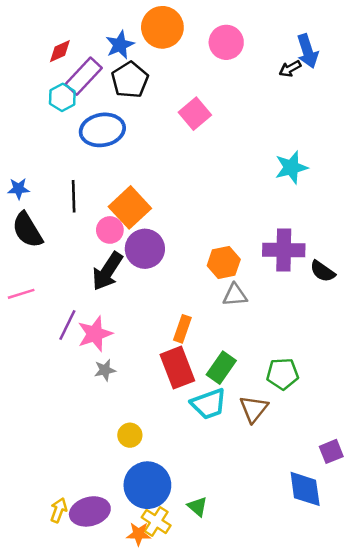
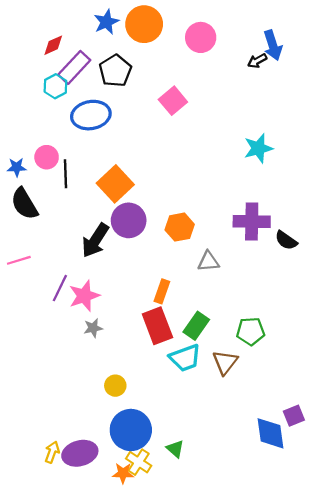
blue star: (120, 45) -> (106, 22), moved
pink circle: (110, 230) -> (47, 157), moved
orange hexagon: (224, 263) -> (180, 227), moved
purple square: (331, 451) -> (294, 416), moved

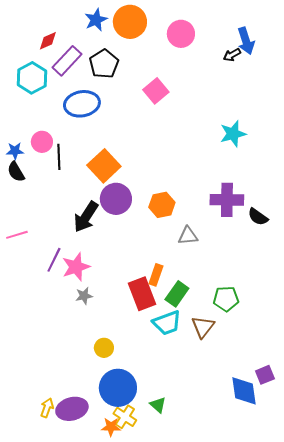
cyan hexagon: (55, 86) -> (32, 78), moved, size x1.4
black semicircle: (24, 204) -> (16, 172), moved, size x0.7
orange rectangle: (162, 291) -> (156, 275), moved

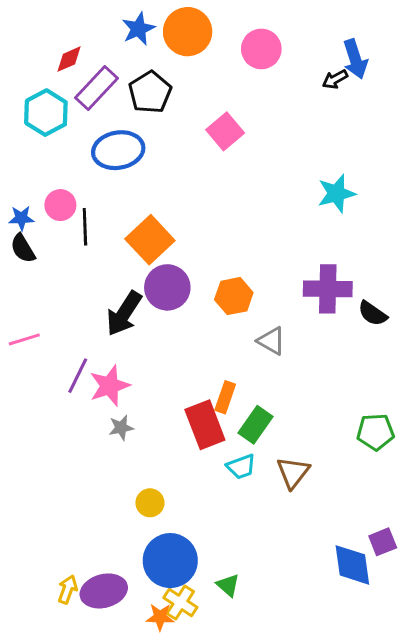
gray triangle: (188, 236) -> (271, 341), turned 35
green pentagon: (226, 299) -> (375, 432), moved
cyan trapezoid: (167, 323) -> (241, 467), size x0.7

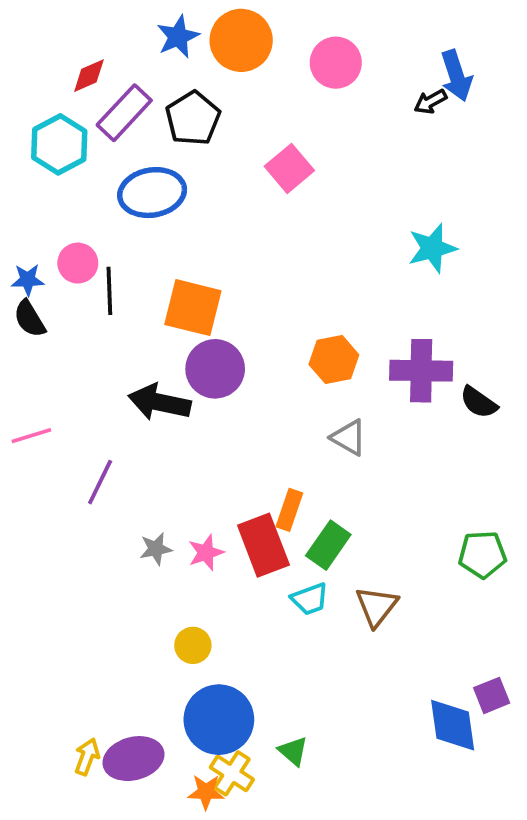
orange square: (150, 240) -> (193, 308), turned -33
orange hexagon: (234, 296) -> (334, 360), moved
black arrow: (124, 313) -> (159, 402), turned 69
pink star: (110, 386) -> (206, 553), moved, size x0.7

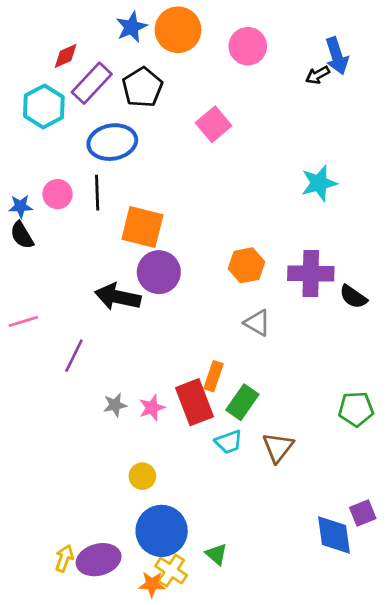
black line: (109, 291) -> (97, 193), moved

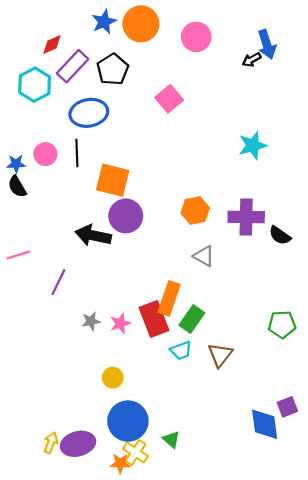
orange rectangle: (214, 376) -> (169, 298), size x1.4

